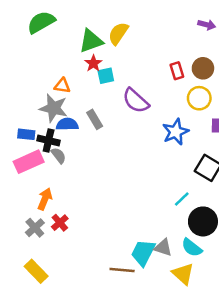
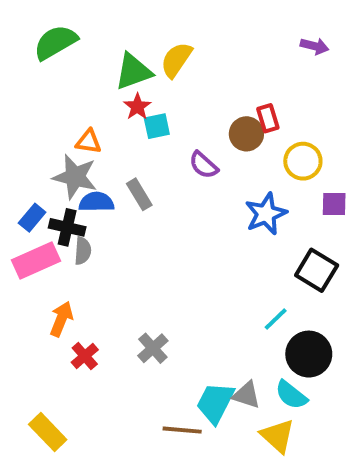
brown circle: (203, 68) -> (246, 134), moved
purple semicircle: (136, 101) -> (204, 165), size x0.7
blue rectangle: (26, 134) -> (32, 218), turned -56
gray semicircle: (59, 155) -> (83, 251), turned 42
gray cross: (35, 228) -> (153, 348), moved

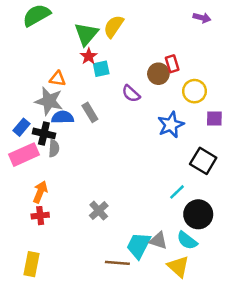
green triangle: (133, 72) -> (86, 34), turned -30
red cross: (85, 356) -> (40, 216), moved, turned 35
yellow rectangle: (48, 432) -> (31, 264), turned 55

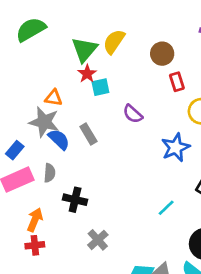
brown circle: (158, 74) -> (162, 54), moved
blue semicircle: (63, 117) -> (59, 139), turned 45
black cross: (44, 133) -> (75, 200), moved
cyan line: (177, 192) -> (166, 208), moved

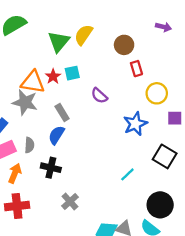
red star: (87, 74) -> (53, 76), moved
orange triangle: (54, 98) -> (33, 82), size x1.6
blue semicircle: (59, 139) -> (56, 135), moved, turned -102
orange arrow: (35, 220) -> (15, 173), moved
red cross: (35, 245) -> (17, 206), size x1.5

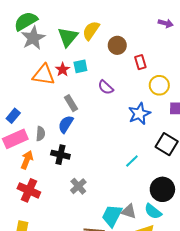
brown circle: (124, 45) -> (117, 45), moved
gray star: (25, 102) -> (33, 38), moved, turned 30
red cross: (17, 206) -> (29, 190), turned 30

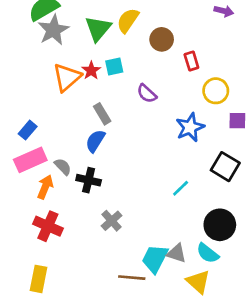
orange triangle: (44, 75) -> (67, 77), turned -50
gray semicircle: (40, 134) -> (63, 167), moved, turned -48

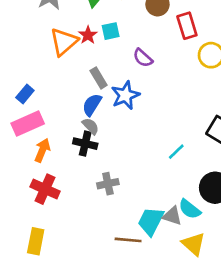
red rectangle: (191, 61) -> (187, 26), size x1.4
blue star: (190, 127) -> (125, 95), moved
gray semicircle: (63, 167) -> (91, 126), moved
gray cross: (112, 221) -> (108, 184), turned 30
cyan semicircle: (208, 253) -> (190, 209), moved

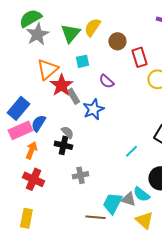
red star: (88, 35) -> (61, 85), moved, size x1.6
blue rectangle: (25, 94) -> (18, 108), size x1.6
blue semicircle: (92, 105) -> (38, 123), moved

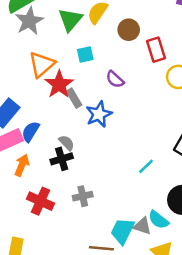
black cross: (63, 145) -> (62, 159), turned -30
red cross: (33, 179) -> (40, 201), moved

